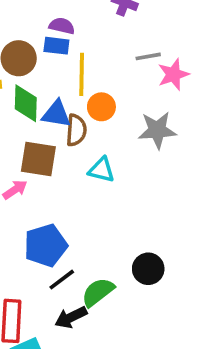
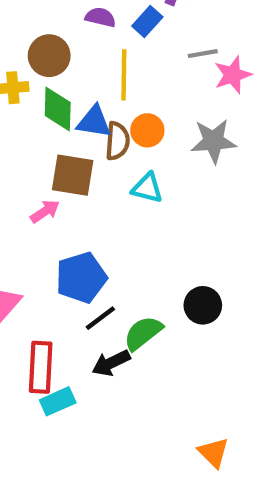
blue rectangle: (56, 46) -> (147, 22), moved, turned -55
orange circle: (101, 107) -> (147, 130), moved

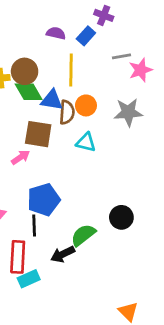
brown circle: (49, 56) -> (25, 71), moved
green diamond: (58, 109) -> (29, 92), turned -32
black line: (100, 318) -> (34, 226), moved, turned -55

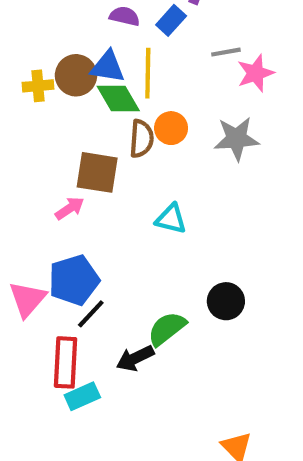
green diamond: (29, 92) -> (118, 99), moved
blue triangle: (52, 100) -> (108, 67), moved
cyan triangle: (86, 142) -> (171, 219), moved
blue pentagon: (44, 200) -> (74, 280), moved
black line: (34, 226) -> (91, 314), turned 45

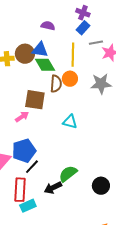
blue rectangle: (171, 20) -> (83, 28), moved
yellow line: (148, 73) -> (73, 55), moved
black circle: (226, 301) -> (101, 186), moved

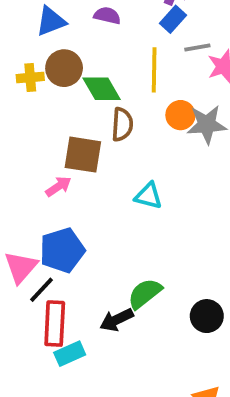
blue triangle: (40, 50) -> (51, 21), moved, turned -30
orange circle: (70, 79) -> (180, 115), moved
black line: (32, 167) -> (41, 290), moved

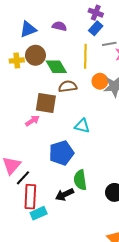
brown semicircle: (122, 124) -> (68, 86), turned -102
blue pentagon: (62, 250) -> (61, 153), moved
green semicircle: (145, 293) -> (80, 180), turned -60

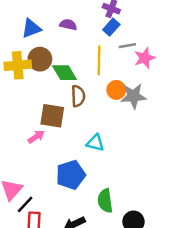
yellow cross: (17, 60) -> (18, 65), size x1.5
brown semicircle: (68, 86) -> (78, 96), turned 96
green semicircle: (80, 180) -> (105, 201), moved

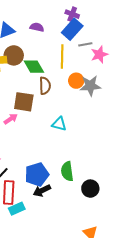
blue rectangle: (111, 27) -> (72, 29), size x1.5
blue pentagon: (71, 175) -> (37, 174), moved

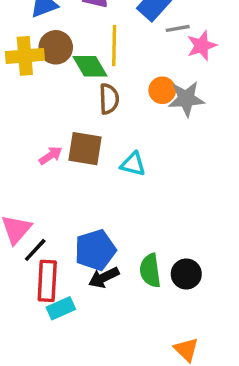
yellow line: (62, 56) -> (114, 46), moved
brown square: (24, 102) -> (85, 149), moved
green semicircle: (67, 171) -> (150, 271), moved

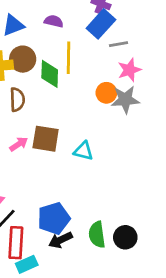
pink star: (202, 46) -> (129, 70), moved
green diamond: (90, 66) -> (50, 74), turned 32
brown semicircle: (109, 99) -> (17, 100), moved

